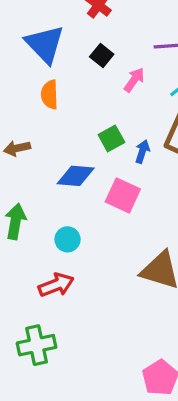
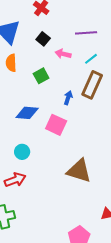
pink arrow: (134, 80) -> (63, 54), turned -112
green square: (111, 138) -> (41, 76), moved

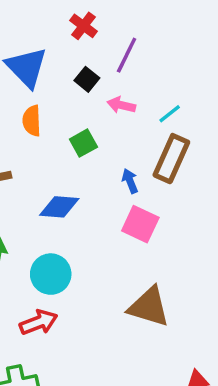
purple line: (86, 33) -> (127, 55), moved, turned -60
blue arrow: (68, 98) -> (130, 181), turned -40
pink square: (56, 125) -> (140, 224), moved
cyan circle: (22, 152) -> (51, 274), size x1.5

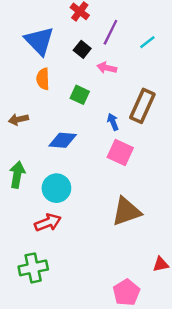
cyan line: (170, 114) -> (147, 42), moved
green square: (83, 143) -> (80, 95), turned -36
brown triangle: (149, 307) -> (126, 211), turned -36

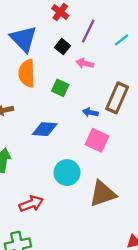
orange semicircle: (43, 79) -> (27, 73), size x1.4
blue arrow: (113, 122) -> (90, 112), turned -56
cyan circle: (56, 188) -> (67, 173), moved

